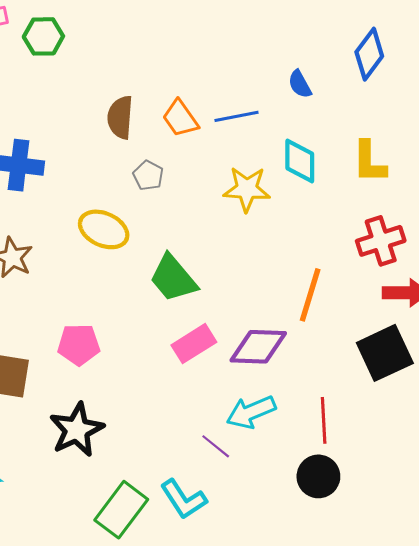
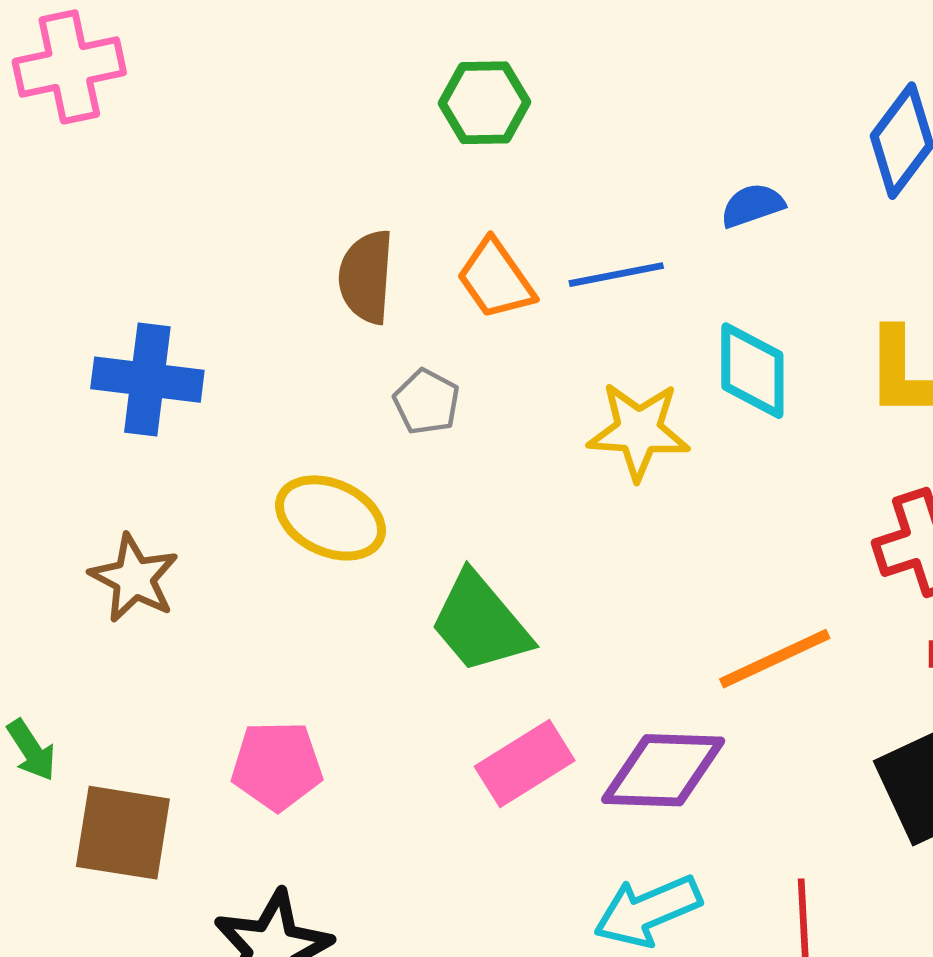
green hexagon: (43, 36) -> (485, 103), moved
blue semicircle: (300, 84) -> (752, 205), turned 100
orange line: (310, 295) -> (775, 659), turned 48

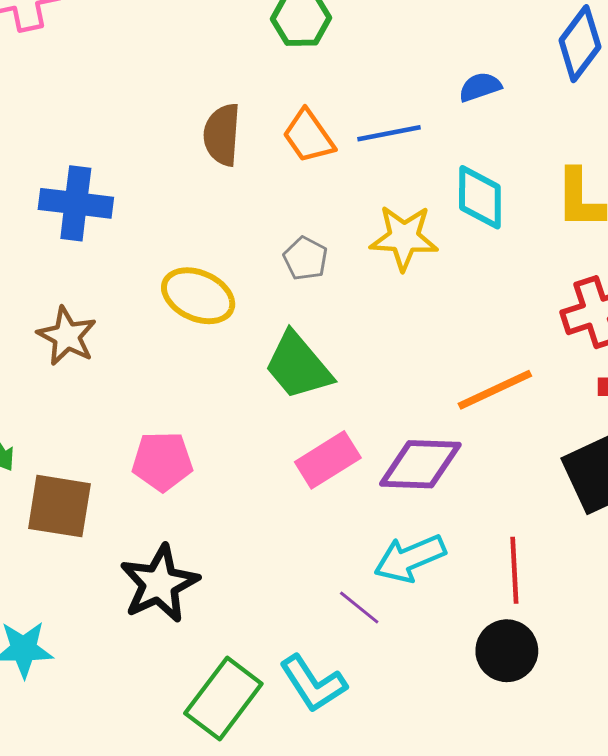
gray pentagon: (426, 402) -> (305, 258), moved

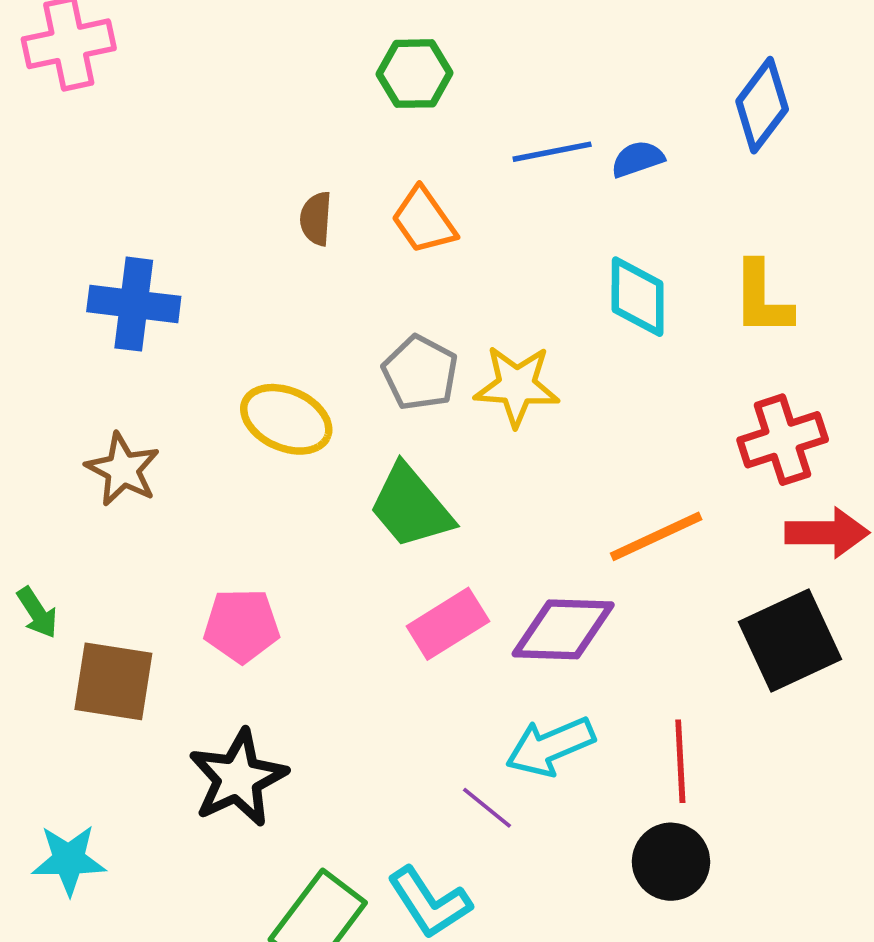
blue line: (389, 133) -> (552, 152), moved
brown semicircle: (222, 135) -> (316, 219), size x0.7
yellow star: (404, 238) -> (517, 386), moved
gray pentagon: (305, 258) -> (420, 373), size x1.4

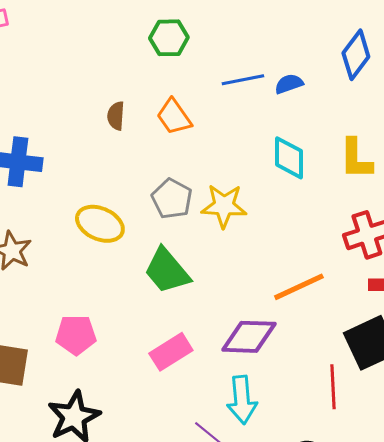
pink rectangle: (448, 624) -> (171, 352), moved
cyan arrow: (550, 746) -> (242, 400), turned -72
red line: (680, 761) -> (333, 387), moved

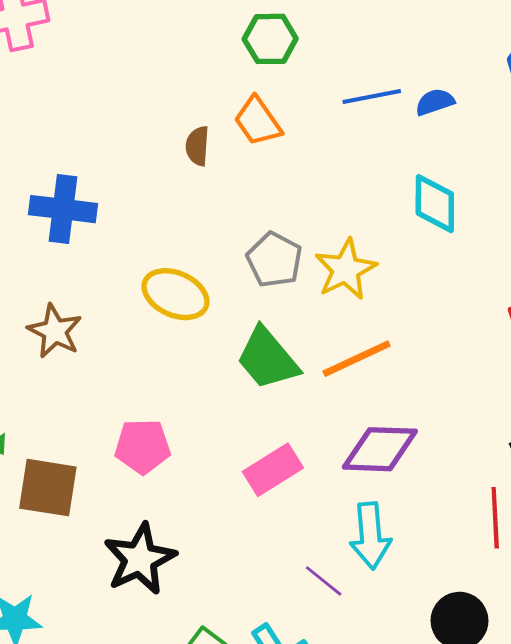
orange trapezoid: (174, 117) -> (258, 121), moved
yellow star: (224, 206) -> (346, 269), turned -30
orange line: (299, 287) -> (357, 359), moved

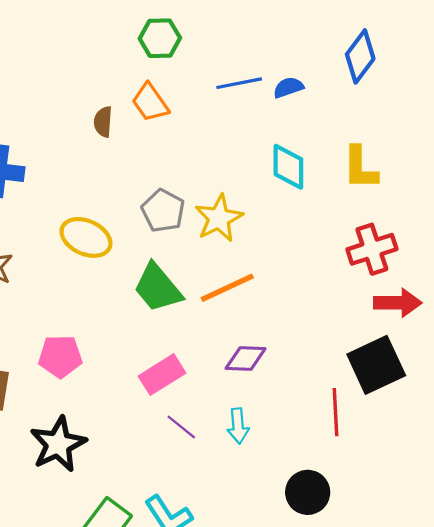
purple diamond: (380, 449) -> (246, 358), size x0.7
cyan arrow: (370, 536) -> (238, 426), size x0.7
purple line: (324, 581) -> (181, 427), moved

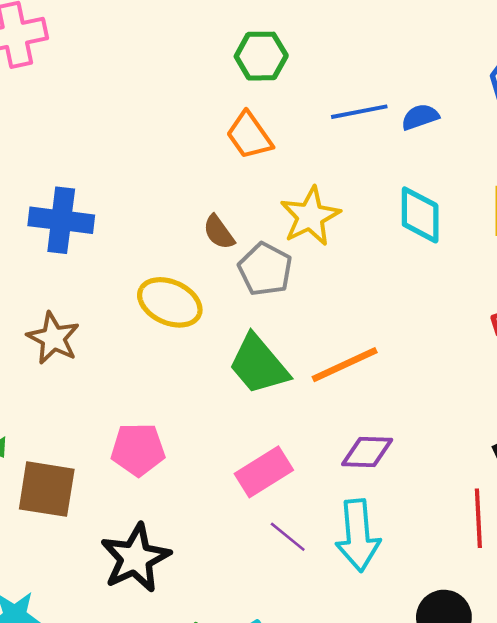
brown semicircle: (103, 122) -> (219, 232), moved, turned -40
yellow star: (219, 218) -> (310, 216), moved
cyan arrow: (238, 426) -> (358, 535), size x1.6

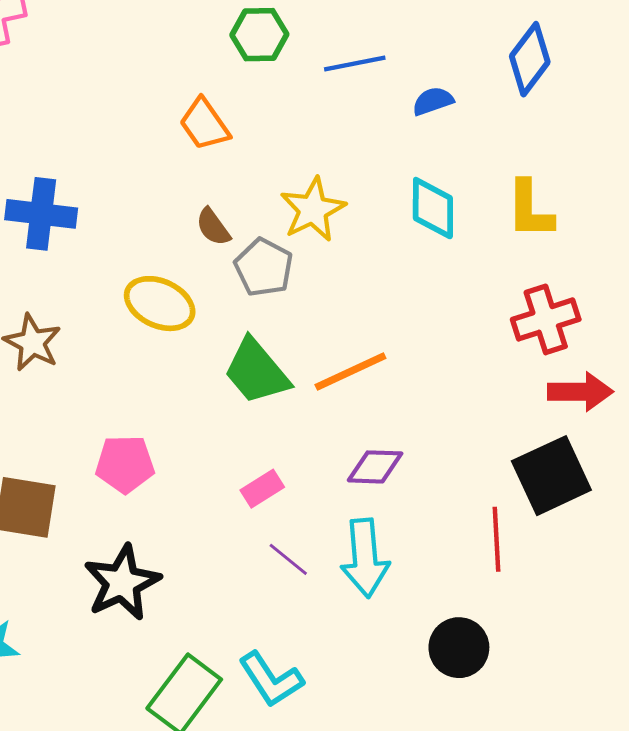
blue line: (359, 112) -> (355, 64), moved
orange trapezoid: (249, 136) -> (204, 124), moved
pink rectangle: (264, 472) -> (262, 489), size x0.7

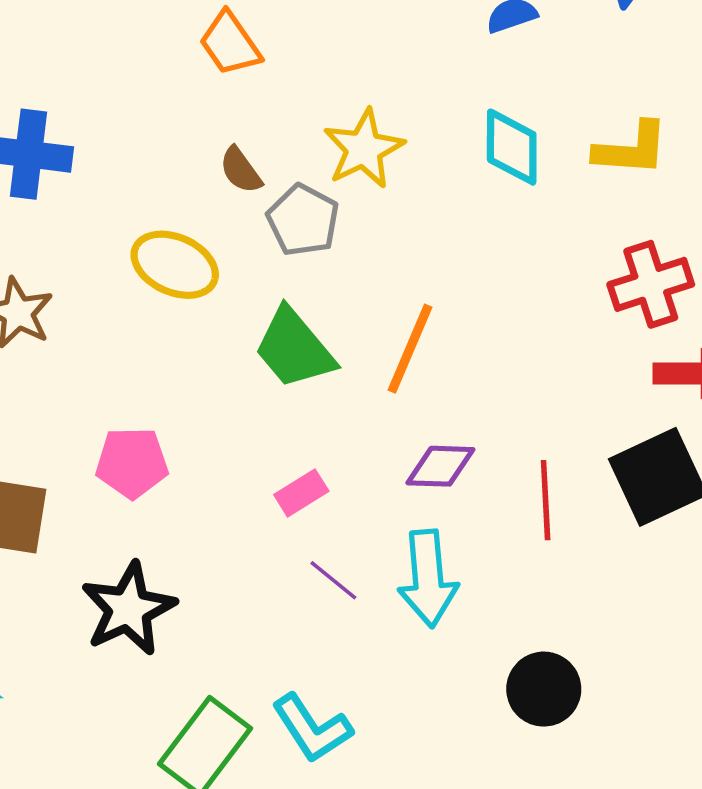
yellow L-shape: (530, 210) -> (631, 149), turned -86
orange line: (350, 371) -> (410, 349), turned -42
red line: (496, 539) -> (546, 500), moved

